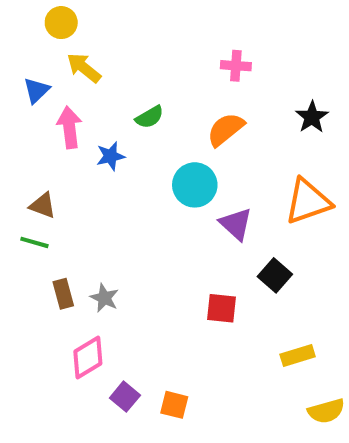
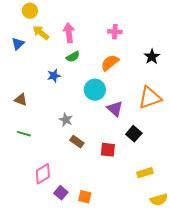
pink arrow: (69, 127) -> (69, 33), moved
green line: (34, 242) -> (24, 134), moved
brown rectangle: (63, 294) -> (77, 142), moved, turned -40
gray star: (104, 298) -> (66, 120), moved

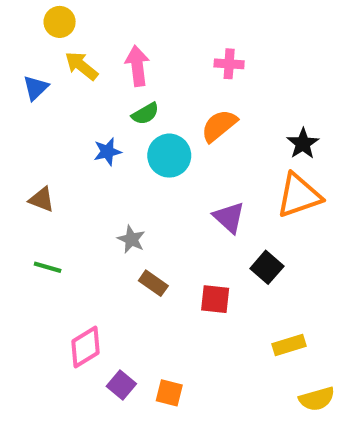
black star: (152, 57) -> (303, 144), moved
cyan circle: (95, 90) -> (169, 156), moved

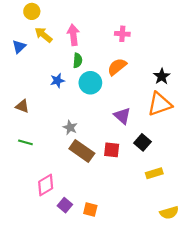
green semicircle: (145, 114) -> (78, 60), turned -56
brown rectangle: (153, 283) -> (82, 151), size x1.6
red square: (215, 299) -> (112, 150), moved
yellow rectangle: (289, 345) -> (154, 173), moved

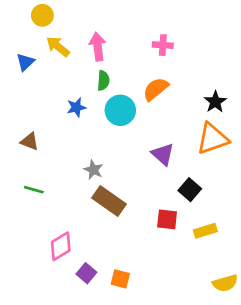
red square: (112, 150) -> (167, 219), moved

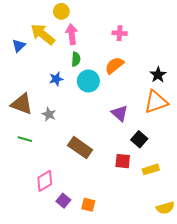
yellow circle: (42, 15) -> (61, 11), moved
yellow arrow: (58, 47) -> (43, 34), size x1.4
brown triangle: (30, 141) -> (22, 104), size x1.6
gray star: (93, 170) -> (49, 114), moved

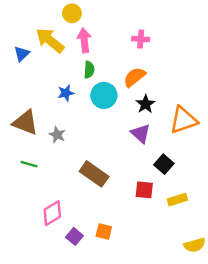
black star: (158, 75) -> (146, 104), moved
orange square: (88, 205) -> (104, 232), moved

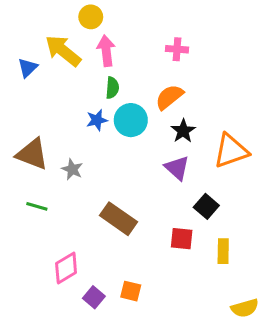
blue star: (66, 93) -> (97, 120), moved
yellow rectangle: (177, 200) -> (223, 251), turned -72

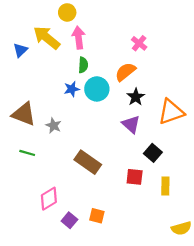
pink cross: (177, 49) -> (139, 43), moved, turned 35

